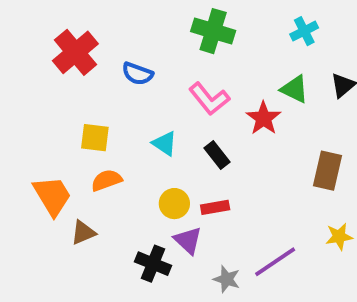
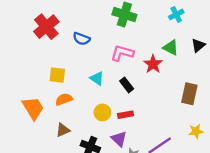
pink L-shape: (209, 99) -> (122, 53), turned 145
brown triangle: (83, 233) -> (63, 130), moved
purple triangle: (188, 240) -> (119, 139), moved

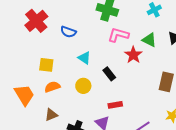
pink L-shape: (122, 53) -> (118, 35), moved
cyan triangle: (97, 78) -> (84, 58), moved
yellow circle: (102, 112) -> (83, 86), moved
red rectangle: (126, 115) -> (115, 105), moved

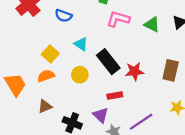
red star: (133, 55) -> (134, 71), moved, turned 30
yellow square: (46, 65) -> (50, 54), moved, turned 35
black rectangle: (109, 74) -> (108, 62), size x1.6

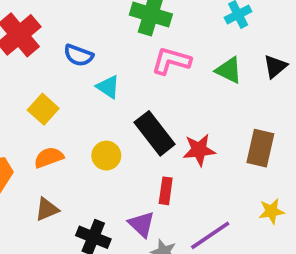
cyan triangle: (81, 44) -> (108, 87), moved
yellow square: (50, 54) -> (43, 109), moved
red rectangle: (115, 95) -> (166, 191), turned -72

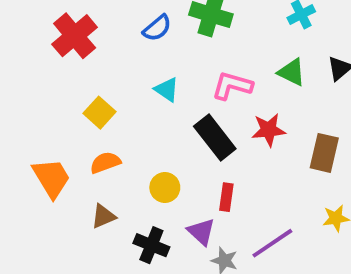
blue semicircle: (78, 55) -> (157, 28), moved, turned -60
pink L-shape: (171, 61) -> (232, 86), moved
red star: (199, 150) -> (269, 130), moved
yellow circle: (106, 156) -> (165, 187), moved

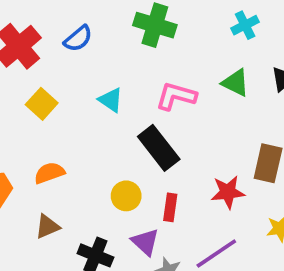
blue semicircle: (157, 28) -> (78, 39), moved
yellow square: (100, 113) -> (42, 104), moved
red star: (269, 130) -> (228, 192), moved
yellow circle: (165, 187) -> (126, 196), moved

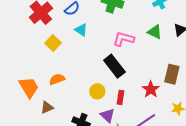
cyan triangle: (111, 100) -> (81, 30), moved
red star: (228, 192) -> (151, 89), turned -30
brown triangle: (47, 227) -> (47, 107), moved

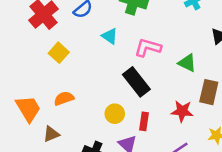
cyan triangle: (81, 30) -> (110, 36), moved
green triangle: (155, 32) -> (187, 63), moved
red star: (151, 89) -> (182, 111), turned -30

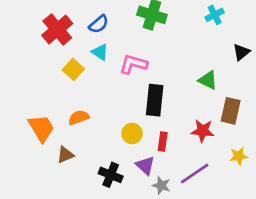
cyan triangle: (110, 36) -> (100, 52), moved
pink L-shape: (148, 48) -> (133, 64), moved
black rectangle: (136, 82) -> (155, 100), turned 44

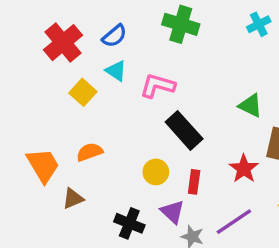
black rectangle: (155, 100) -> (184, 130), turned -48
red star: (203, 131) -> (244, 169), turned 30

